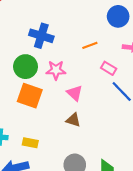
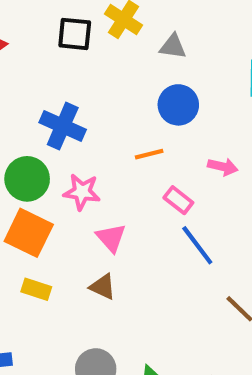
blue circle: (118, 16) -> (178, 105), moved
yellow rectangle: (30, 143) -> (36, 289), moved

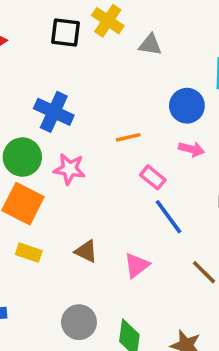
blue circle: (178, 105) -> (187, 106), moved
pink triangle: (111, 238) -> (137, 265), moved, turned 32

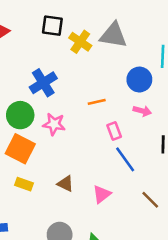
yellow cross: (108, 21) -> (80, 42), moved
gray triangle: (150, 45) -> (113, 35), size x1.6
blue cross: (54, 112) -> (43, 83), turned 32
pink rectangle: (153, 177) -> (114, 131), turned 30

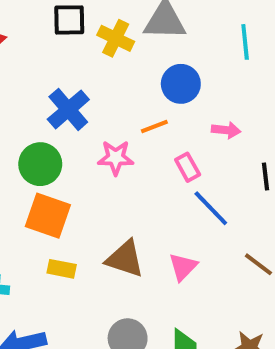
blue circle: (139, 80) -> (181, 84), moved
pink star: (54, 124) -> (116, 158), moved
brown triangle: (65, 184) -> (125, 259), size x1.5

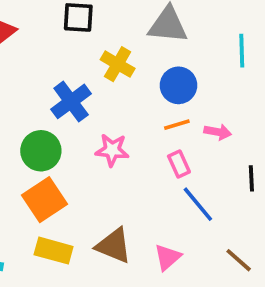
yellow cross: (116, 38) -> (118, 64), moved
orange line: (154, 127) -> (177, 125), moved
orange square: (48, 216) -> (44, 200), turned 33
yellow rectangle: (62, 269) -> (54, 251), size x1.4

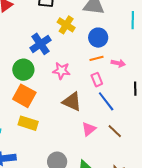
orange square: (44, 200) -> (24, 96), turned -30
brown triangle: (114, 246) -> (72, 102), moved
brown line: (239, 260) -> (115, 131), moved

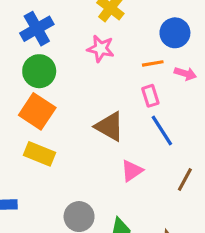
blue circle: (98, 38) -> (175, 33), moved
blue cross: (40, 44) -> (37, 29), moved
pink star: (61, 71) -> (101, 49), moved
brown line: (115, 131) -> (185, 180), moved, turned 70

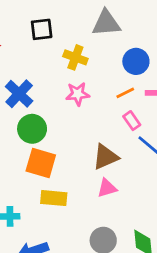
brown triangle: (110, 126) -> (105, 157), turned -36
pink triangle: (132, 171) -> (107, 188), moved, turned 35

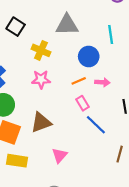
black square: (42, 29) -> (16, 27), turned 36
brown triangle: (105, 157) -> (41, 122), moved
pink triangle: (107, 188) -> (60, 155), turned -35

